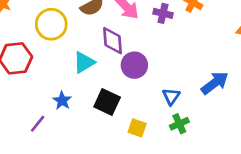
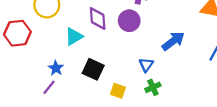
purple circle: (134, 65) -> (129, 21), moved
blue arrow: (215, 83) -> (173, 41), moved
purple line: (38, 124) -> (49, 87), moved

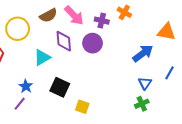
blue arrow: (173, 41) -> (143, 53), moved
blue triangle: (146, 65) -> (145, 83), moved
green cross: (153, 87) -> (142, 104), moved

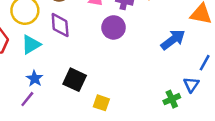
purple diamond: (64, 41) -> (60, 25), moved
cyan triangle: (42, 58) -> (31, 44), moved
blue triangle: (145, 83) -> (191, 85), moved

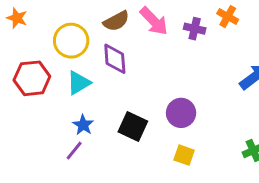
purple circle: (114, 27) -> (181, 113), moved
yellow square: (101, 103) -> (184, 155), moved

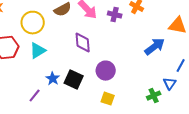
purple diamond: (115, 59) -> (83, 43), moved
blue star: (83, 125) -> (53, 79), moved

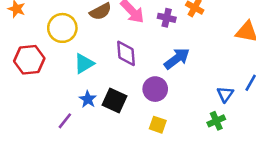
blue arrow: (155, 47) -> (177, 59), moved
cyan triangle: (38, 51) -> (84, 64), moved
blue triangle: (170, 84) -> (225, 94), moved

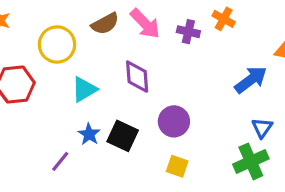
blue arrow: (177, 59) -> (251, 80), moved
green cross: (216, 121) -> (251, 161), size x1.5

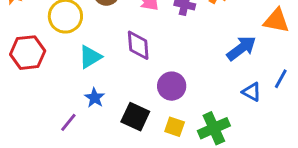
blue triangle: (262, 128) -> (252, 92), turned -36
black square: (123, 136) -> (135, 117), moved
green cross: (251, 161) -> (214, 128), moved

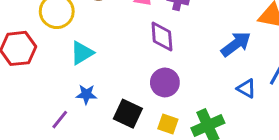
purple diamond: (138, 45) -> (162, 37), moved
blue star: (95, 98) -> (86, 94), turned -30

